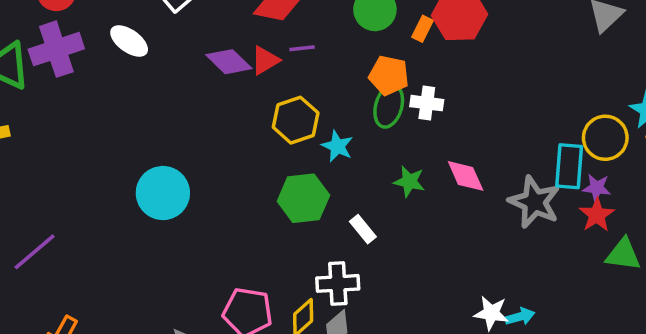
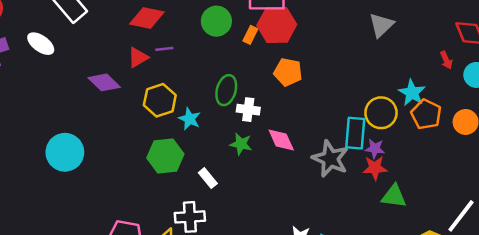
purple diamond: (229, 62) -> (104, 82), moved
orange pentagon: (389, 75) -> (288, 72), moved
white cross: (427, 103) -> (248, 110), moved
red star: (597, 215) -> (375, 168), turned 30

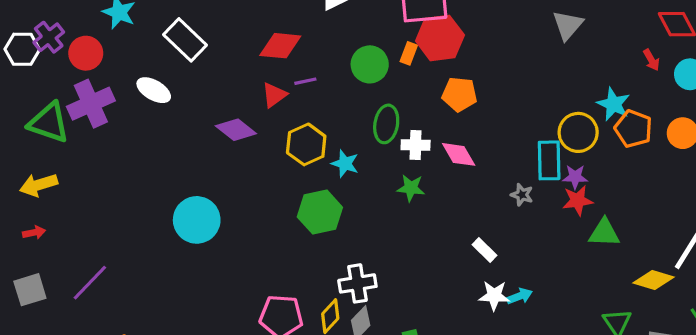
green circle: (216, 21) -> (370, 64), moved
pink diamond: (281, 140) -> (459, 154), moved
gray star: (330, 159) -> (522, 195), size x0.5
white rectangle: (208, 178) -> (484, 250), moved

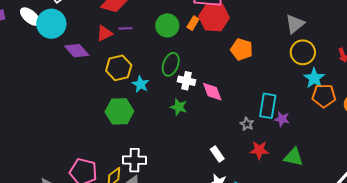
orange pentagon: (459, 94) -> (242, 49), moved
orange pentagon: (633, 129) -> (324, 96), turned -30
yellow circle: (578, 132) -> (303, 52), moved
red star: (578, 201) -> (259, 150), moved
cyan circle: (197, 220) -> (51, 24), moved

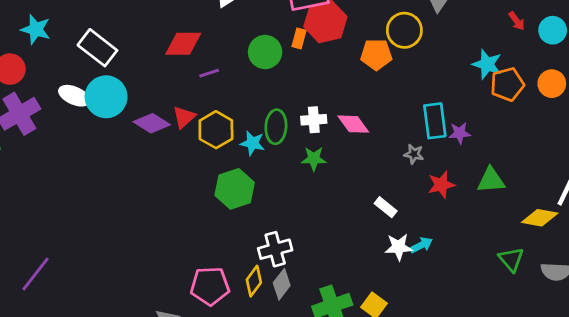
red triangle: (104, 33) -> (184, 117), moved
yellow circle: (303, 52) -> (404, 30), moved
green ellipse: (171, 64) -> (276, 127), moved

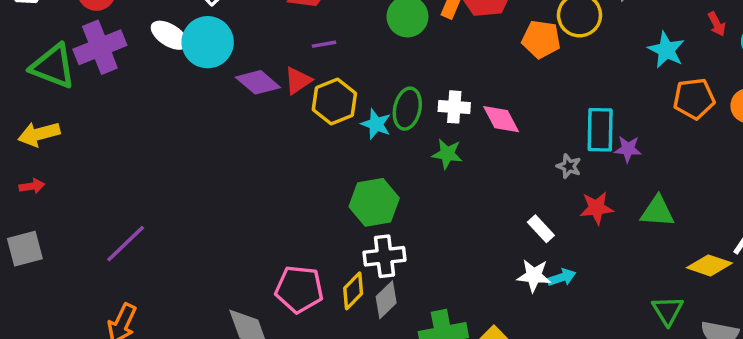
cyan star: (487, 64) -> (666, 50), moved
purple line: (209, 73) -> (324, 44), moved
green hexagon: (235, 189) -> (374, 202), moved
white rectangle: (386, 207) -> (541, 229), moved
purple line: (35, 274) -> (126, 244), moved

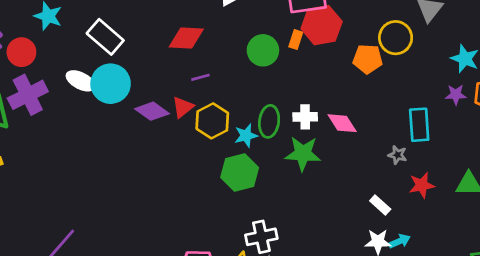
cyan star: (376, 124) -> (246, 136), turned -30
purple star: (628, 149) -> (456, 95), moved
green star: (447, 154) -> (303, 154), size x1.5
green hexagon: (374, 202) -> (240, 173), moved

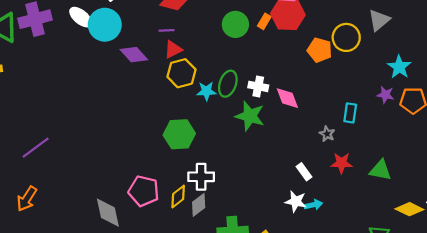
purple line: (200, 77) -> (167, 30), moved
red triangle: (183, 107) -> (173, 49), moved
cyan rectangle: (419, 125) -> (350, 113), size x0.7
green hexagon: (240, 173) -> (179, 134), moved

